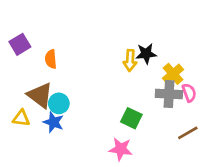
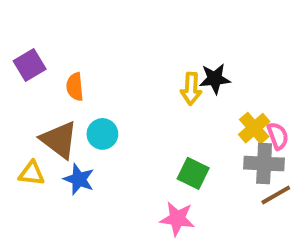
yellow cross: (173, 74) -> (254, 128), moved
gray cross: (169, 94) -> (264, 164), moved
cyan circle: (59, 103) -> (102, 134), moved

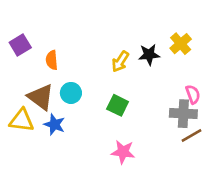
yellow arrow: (191, 89) -> (120, 61), moved, turned 30
yellow cross: (254, 128) -> (181, 44), moved
yellow triangle: (32, 173) -> (22, 120), size x1.4
green square: (193, 173) -> (118, 105), moved

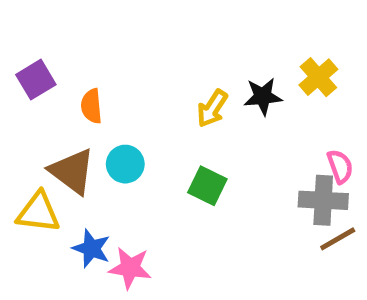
blue star: (54, 124) -> (91, 249), moved
pink star: (123, 152) -> (130, 268), moved

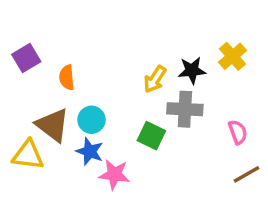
pink semicircle: (340, 166) -> (238, 132), moved
gray cross: (323, 200) -> (185, 109), moved
blue star: (91, 249) -> (90, 151), moved
pink star: (130, 268) -> (114, 174), moved

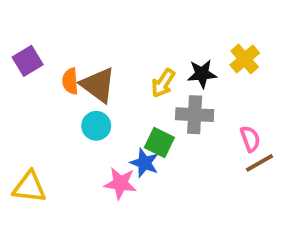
brown triangle: (53, 125) -> (98, 85), moved
blue star: (90, 151) -> (144, 163), moved
yellow triangle: (28, 155) -> (29, 187), moved
brown line: (247, 174) -> (260, 163), moved

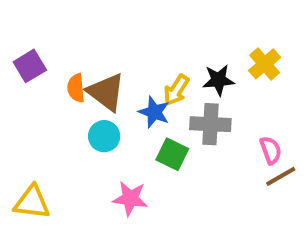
blue star: (144, 163) -> (154, 112), moved

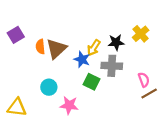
brown triangle: (106, 92) -> (56, 49), turned 40
cyan circle: (104, 136) -> (49, 87), moved

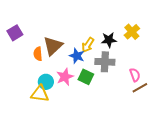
orange semicircle: (40, 47) -> (38, 54), moved
pink star: (69, 105) -> (65, 77), moved, turned -30
yellow triangle: (17, 107) -> (40, 94), moved

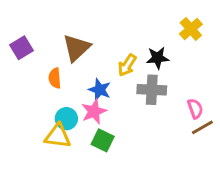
yellow cross: (132, 32) -> (191, 29), moved
brown triangle: (53, 46) -> (77, 48), moved
blue star: (77, 56) -> (100, 90), moved
green square: (86, 77) -> (103, 140), moved

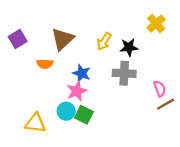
yellow arrow: (127, 65) -> (104, 41), moved
orange semicircle: (55, 78) -> (45, 64), turned -84
cyan circle: (66, 119) -> (66, 111), moved
yellow triangle: (58, 136) -> (35, 123), moved

